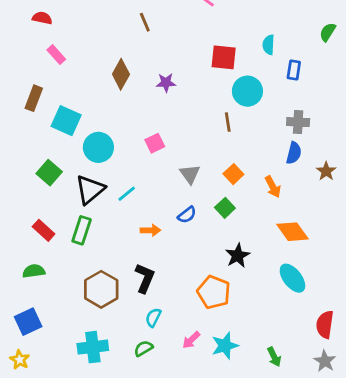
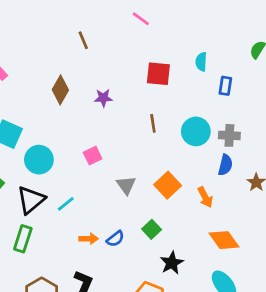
cyan circle: (247, 91) -> (196, 131), moved
brown line: (228, 122) -> (153, 123), moved
orange square: (233, 174) -> (168, 185), size x1.4
green square: (225, 208) -> (152, 229), moved
blue semicircle: (187, 215) -> (115, 239), moved

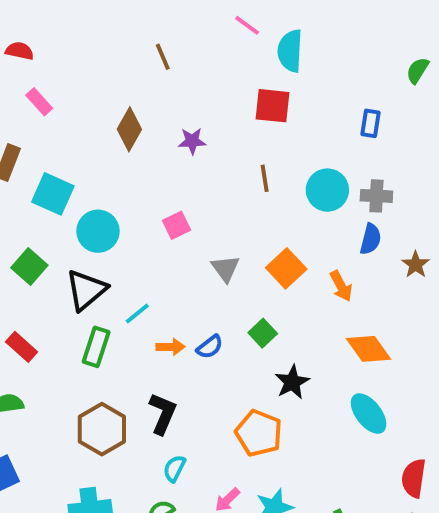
cyan semicircle: (201, 62) -> (290, 51), moved, size x1.5
cyan line: (66, 204) -> (137, 314), moved
green rectangle: (23, 239) -> (96, 347), moved

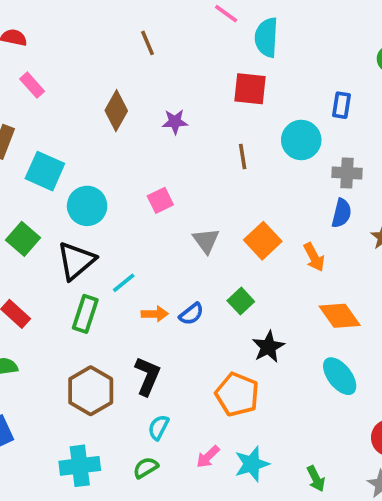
cyan circle: (327, 190) -> (301, 140), moved

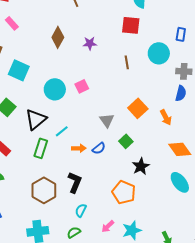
cyan circle: (87, 206) -> (55, 89), moved
gray triangle: (206, 241) -> (107, 120), moved

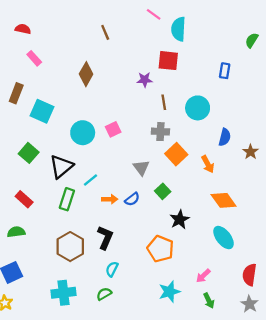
purple star: (90, 43) -> (145, 80), moved
cyan circle: (159, 53) -> (198, 108), moved
gray cross: (184, 71) -> (160, 132), moved
pink arrow: (108, 226) -> (203, 276), moved

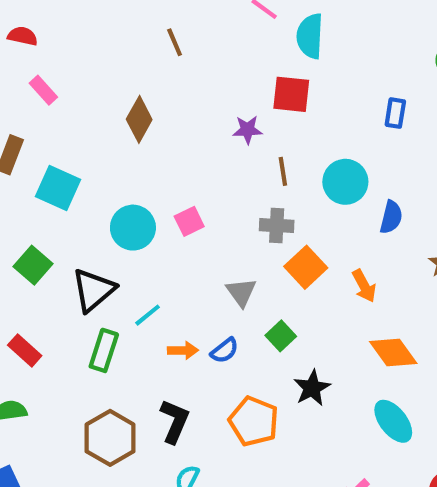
blue semicircle: (225, 137) -> (391, 217), moved
orange pentagon: (160, 249) -> (254, 421), moved

